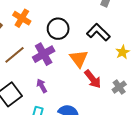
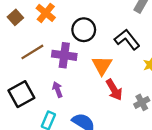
purple cross: (44, 54) -> (64, 55), turned 30

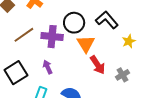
black circle: (84, 30) -> (74, 23), moved

